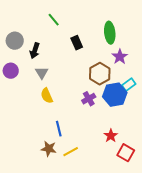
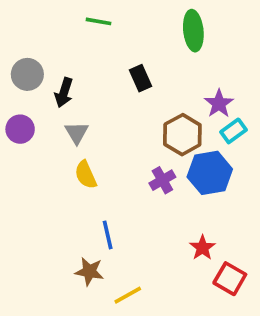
green line: (54, 20) -> (98, 21), moved, turned -40
green ellipse: (110, 33) -> (193, 31), moved
cyan rectangle: (129, 85) -> (233, 131), moved
yellow line: (71, 152) -> (128, 295), moved

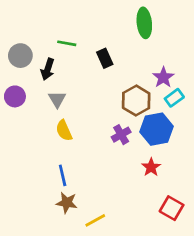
green line: (98, 21) -> (67, 43), moved
blue line: (108, 235) -> (63, 175), moved
red star: (202, 248) -> (151, 167), moved

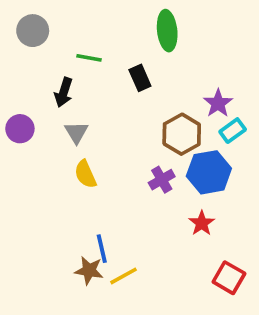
green ellipse: (144, 23) -> (167, 31), moved
gray circle: (20, 56) -> (33, 31), moved
blue line: (63, 175) -> (102, 249), moved
yellow line: (95, 220) -> (124, 276), moved

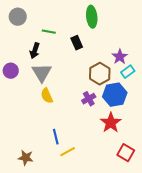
gray triangle: (76, 132) -> (42, 73), size x1.5
red star: (202, 223) -> (111, 123), size x1.5
brown star: (89, 270) -> (26, 158), moved

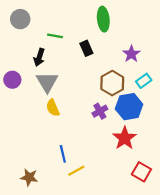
purple star: (120, 57) -> (131, 54), moved

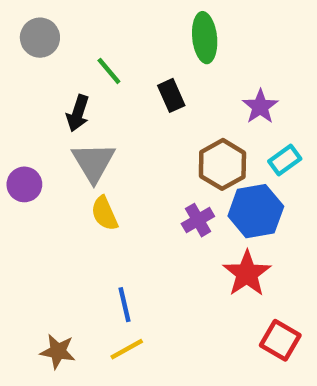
green line: (55, 36) -> (109, 71), turned 40
purple circle: (12, 80) -> (24, 184), moved
yellow line: (76, 171) -> (127, 349), moved

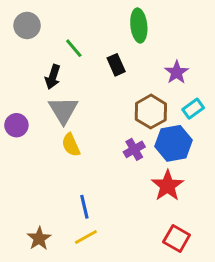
red square: (280, 340) -> (177, 239), moved
brown star: (58, 351) -> (39, 239), turned 30

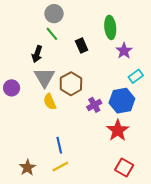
gray circle: (27, 25) -> (54, 14), moved
green ellipse: (139, 25) -> (110, 27), moved
brown hexagon: (151, 112) -> (71, 84), moved

